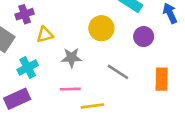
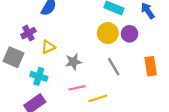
yellow circle: (101, 28) -> (108, 33), moved
cyan cross: (28, 67) -> (39, 76), turned -35
gray line: (118, 72) -> (114, 67), turned 36

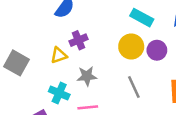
purple cross: (28, 33) -> (78, 40), moved
cyan cross: (39, 76) -> (59, 93), moved

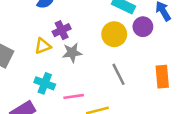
purple circle: (157, 50) -> (143, 27), moved
gray star: (87, 76) -> (72, 53), moved

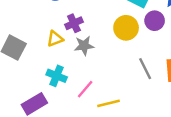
gray line: (119, 74) -> (145, 69), moved
pink line: (74, 96) -> (85, 89), turned -42

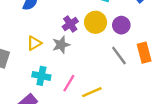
purple circle: (155, 21) -> (121, 25), moved
purple cross: (74, 23) -> (70, 24), moved

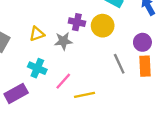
purple cross: (70, 24) -> (77, 22), turned 35
purple circle: (121, 25) -> (142, 42), moved

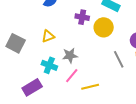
purple cross: (77, 22) -> (82, 17), moved
gray star: (63, 41) -> (70, 55), moved

